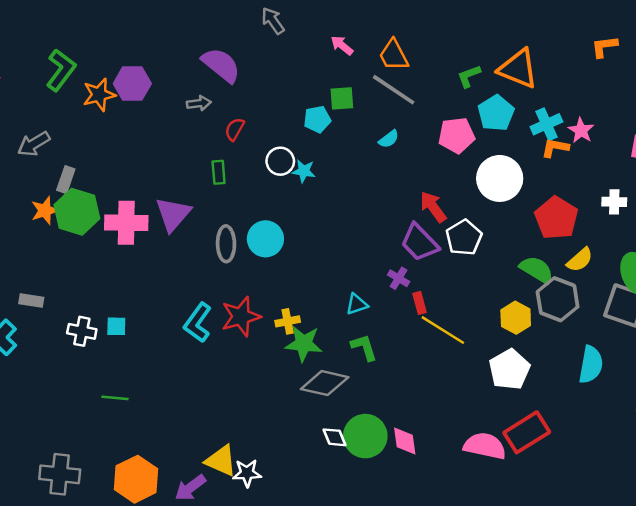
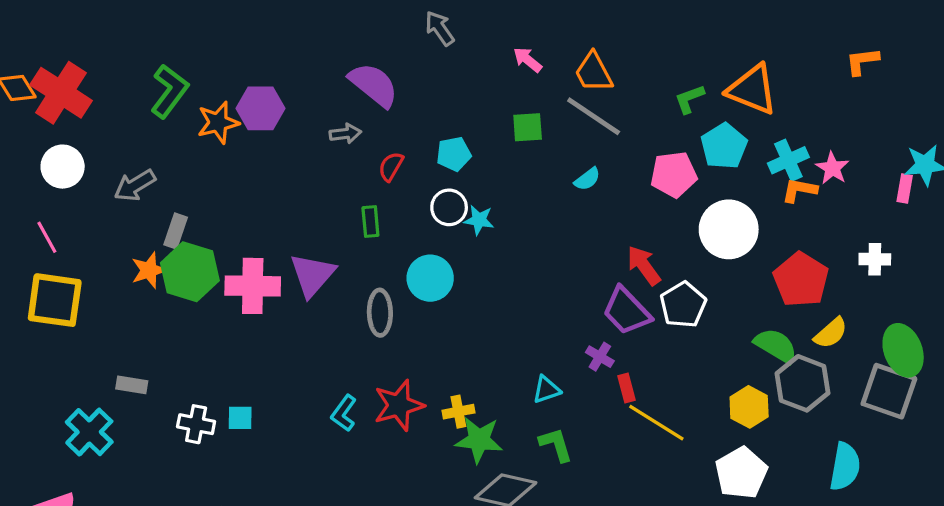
cyan pentagon: (317, 119) -> (454, 154), moved
cyan circle: (265, 239) -> (430, 278), moved
cyan L-shape: (198, 323) -> (344, 413), size x0.7

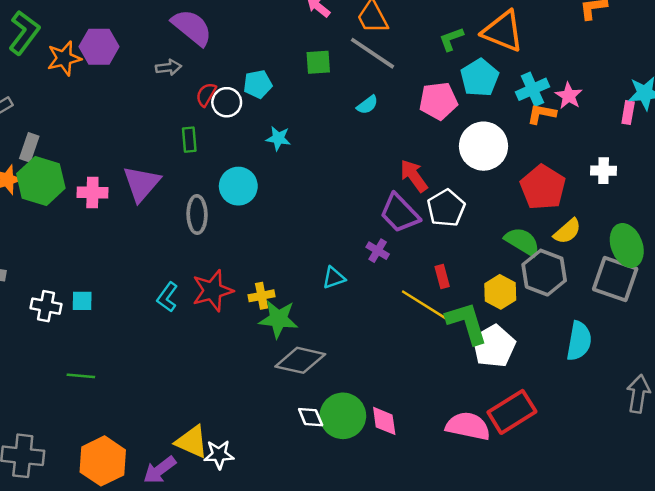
white circle: (449, 207) -> (227, 102), moved
pink cross: (253, 286) -> (92, 193), size x0.7
red rectangle: (627, 388) -> (442, 276), moved
green L-shape: (556, 445) -> (467, 323), moved, size x1.5

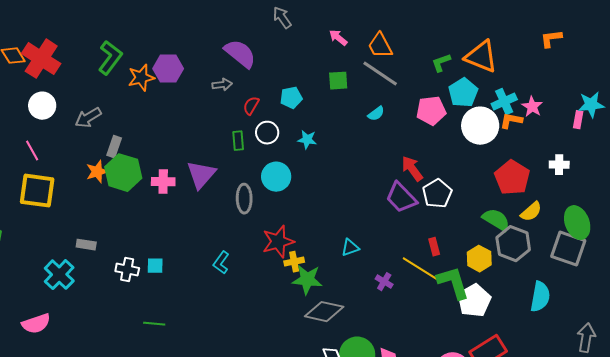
white circle: (227, 102) -> (267, 133), moved
white circle: (483, 146) -> (480, 126), moved
purple cross: (378, 251) -> (384, 282), moved
red star: (212, 291) -> (278, 242), moved

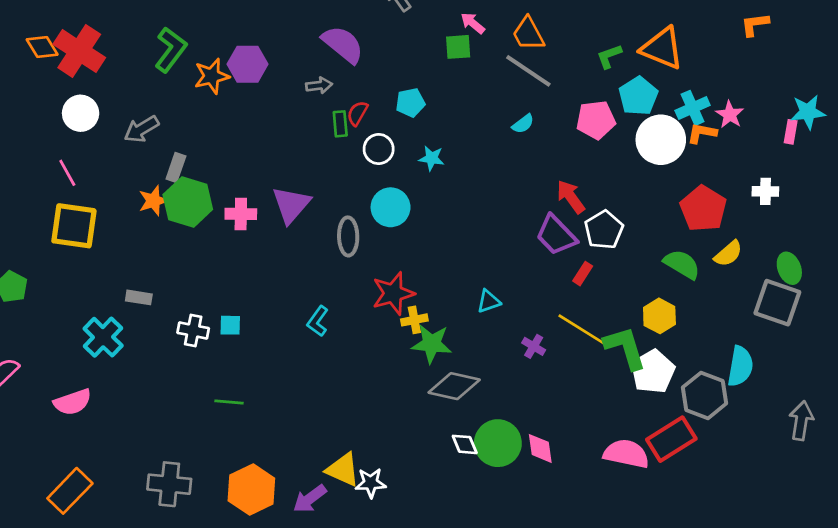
green square: (338, 81) -> (458, 47), moved
green rectangle: (238, 141) -> (340, 124), moved
green ellipse: (577, 223) -> (789, 268), size x0.7
gray hexagon: (513, 244) -> (705, 395), moved
red rectangle: (434, 247) -> (583, 274), moved, turned 48

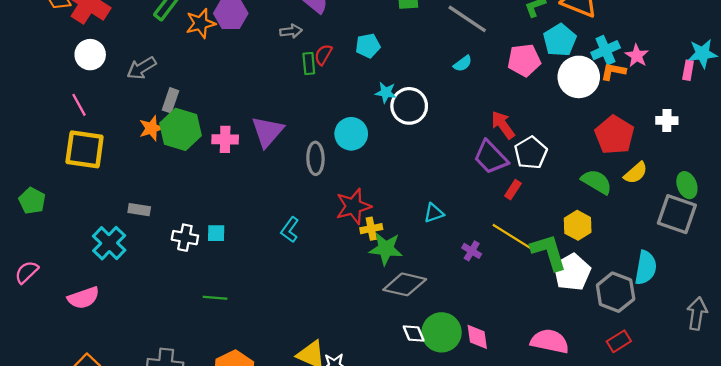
white circle: (379, 149) -> (409, 106), moved, size x1.4
red rectangle: (671, 439) -> (619, 341), moved, size x0.6

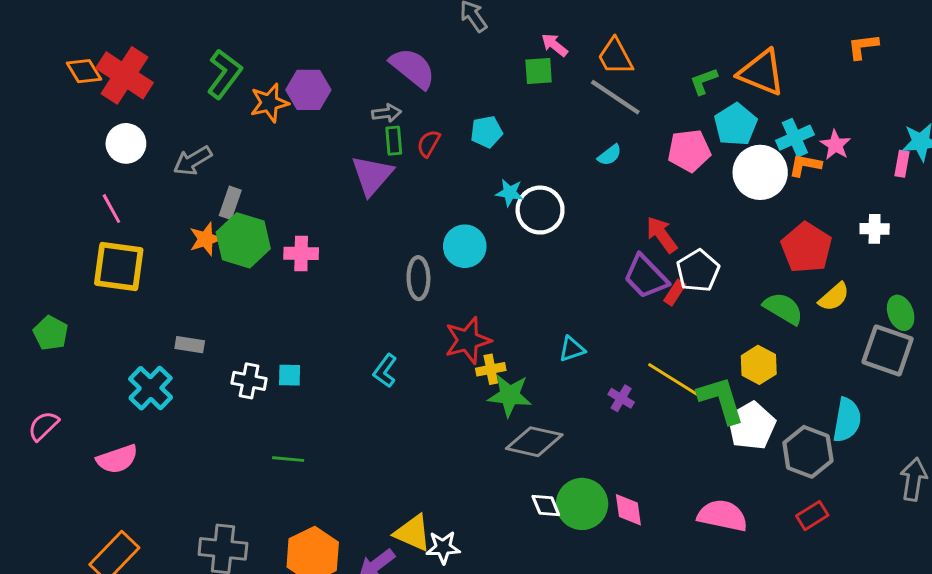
green rectangle: (309, 64) -> (394, 141), moved
purple triangle: (268, 132) -> (372, 175), moved
red rectangle: (513, 190) -> (675, 293), moved

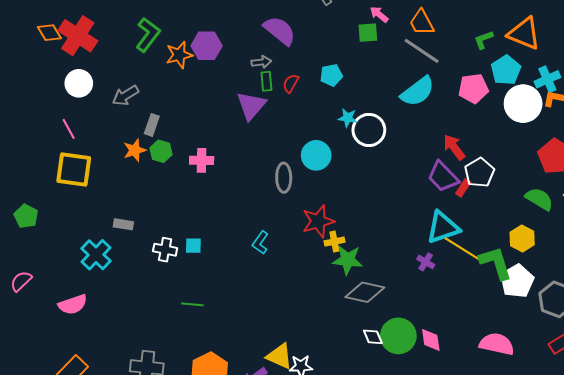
cyan semicircle: (610, 155) -> (418, 91), size x2.0
green hexagon: (243, 240) -> (161, 151), size x0.6
cyan triangle: (572, 349) -> (443, 227), moved, size x1.8

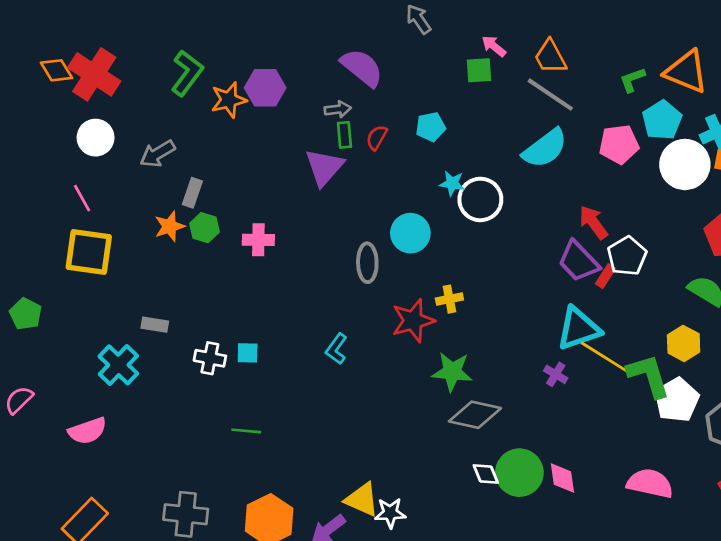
yellow cross: (334, 242) -> (449, 299), moved

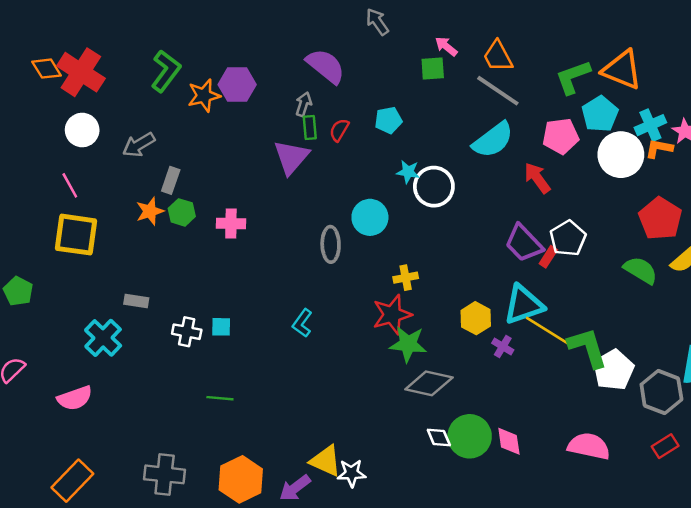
green L-shape: (632, 80) -> (573, 77), size x1.5
gray arrow: (338, 109) -> (304, 104), turned -65
red arrow: (593, 222) -> (537, 178), moved
red star: (413, 321) -> (392, 315), moved
yellow hexagon: (684, 343) -> (476, 318), moved

